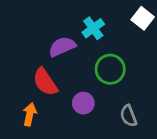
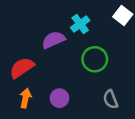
red semicircle: (45, 82) -> (22, 68), moved, turned 90
purple circle: (83, 103) -> (59, 98), moved

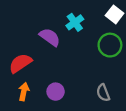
purple semicircle: (53, 40) -> (50, 37), turned 60
green circle: (95, 59) -> (110, 45), moved

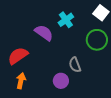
purple circle: (56, 92) -> (61, 81), moved
gray semicircle: (103, 93) -> (75, 65), moved

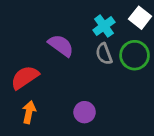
cyan cross: (66, 20) -> (104, 26), moved
gray semicircle: (75, 65) -> (104, 54), moved

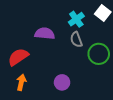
purple semicircle: (61, 45) -> (45, 33), turned -30
green circle: (135, 55) -> (99, 54), moved

